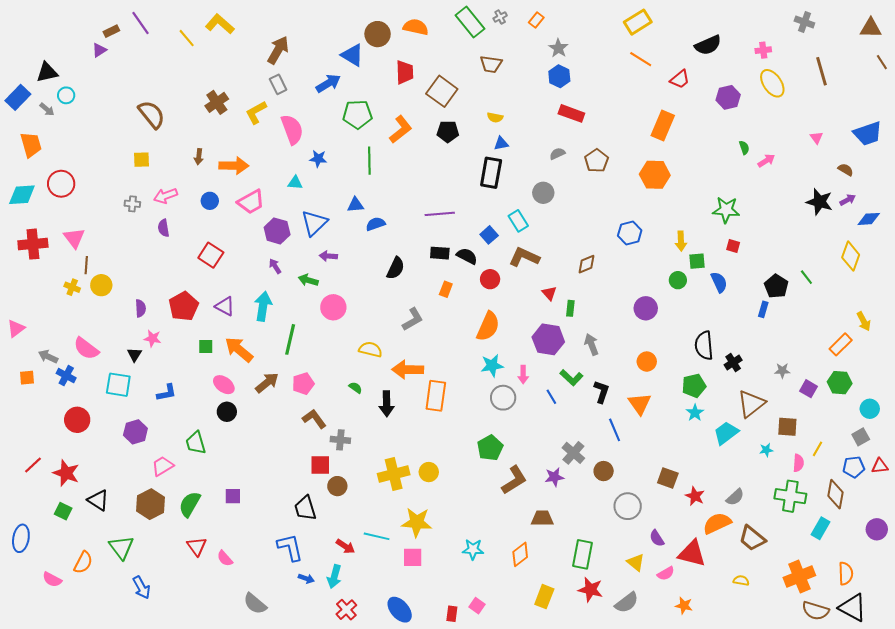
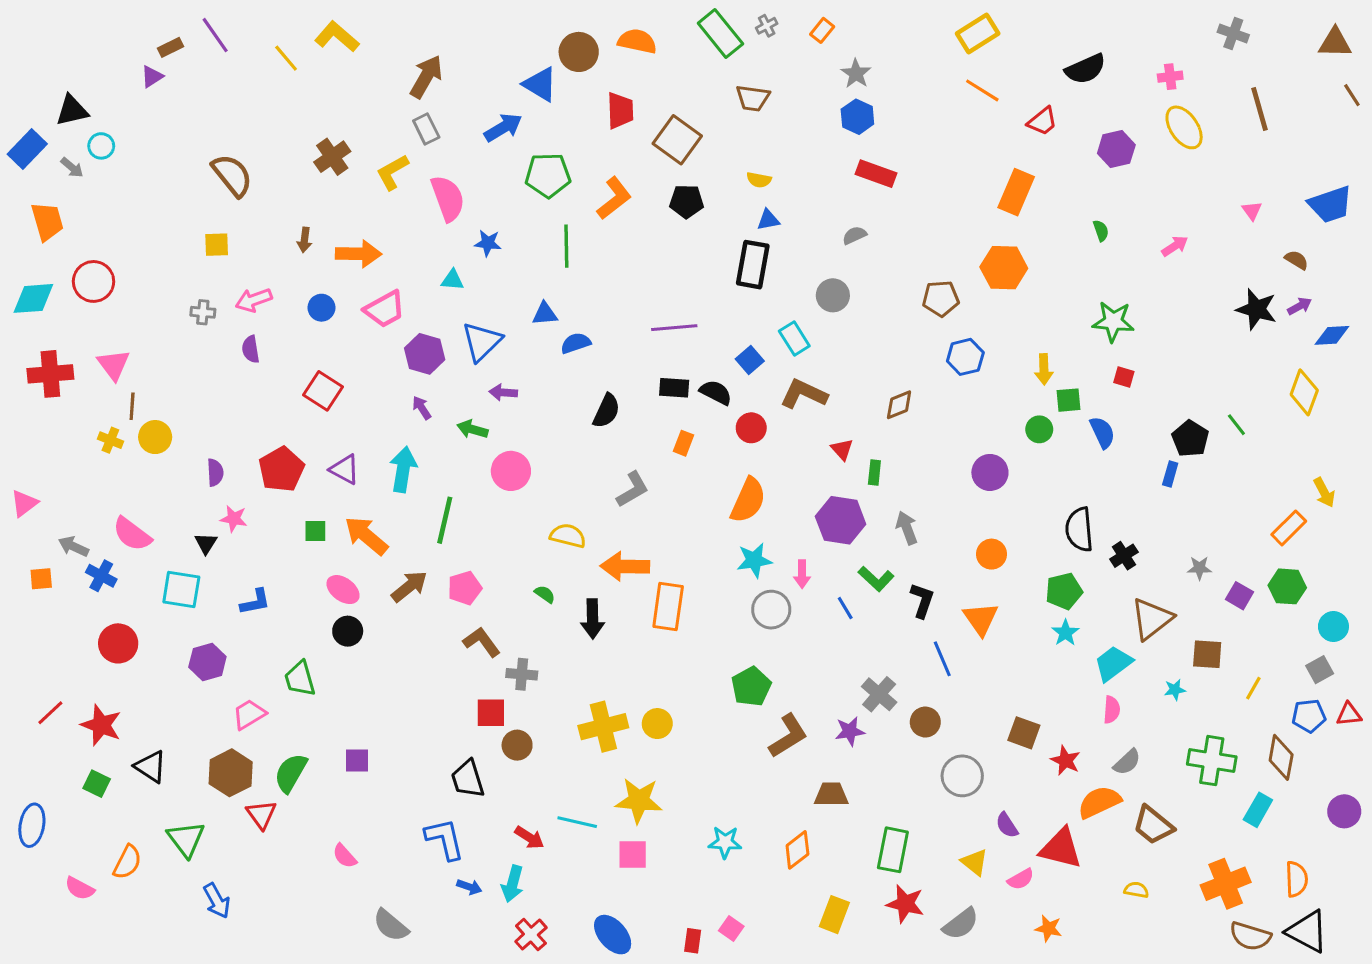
green semicircle: (744, 148) -> (1101, 231), moved
brown pentagon: (597, 161) -> (941, 298), moved, turned 30
pink semicircle: (798, 463) -> (1112, 710), moved
red triangle: (197, 546) -> (261, 814), moved

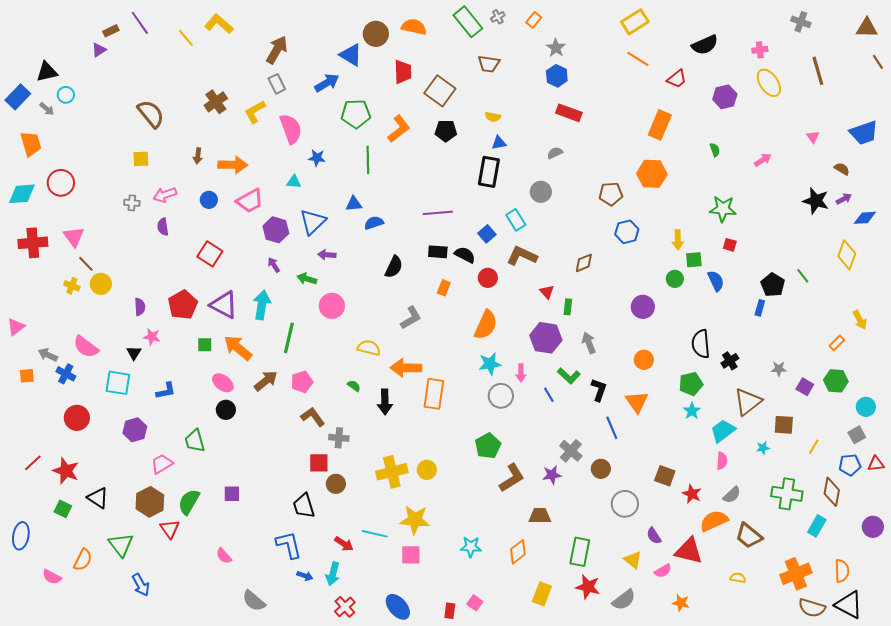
brown line: (132, 406) -> (86, 264), turned -48
purple triangle: (345, 469) -> (224, 305), size x1.4
orange rectangle: (1289, 528) -> (837, 343), size x0.7

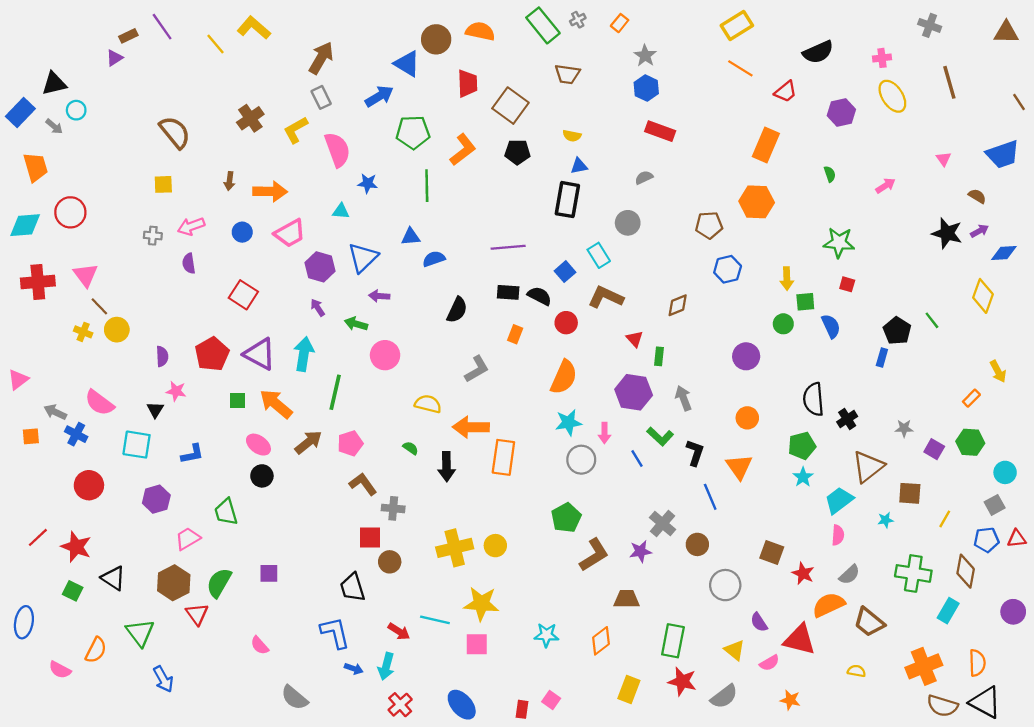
brown line: (878, 62) -> (1019, 102), moved

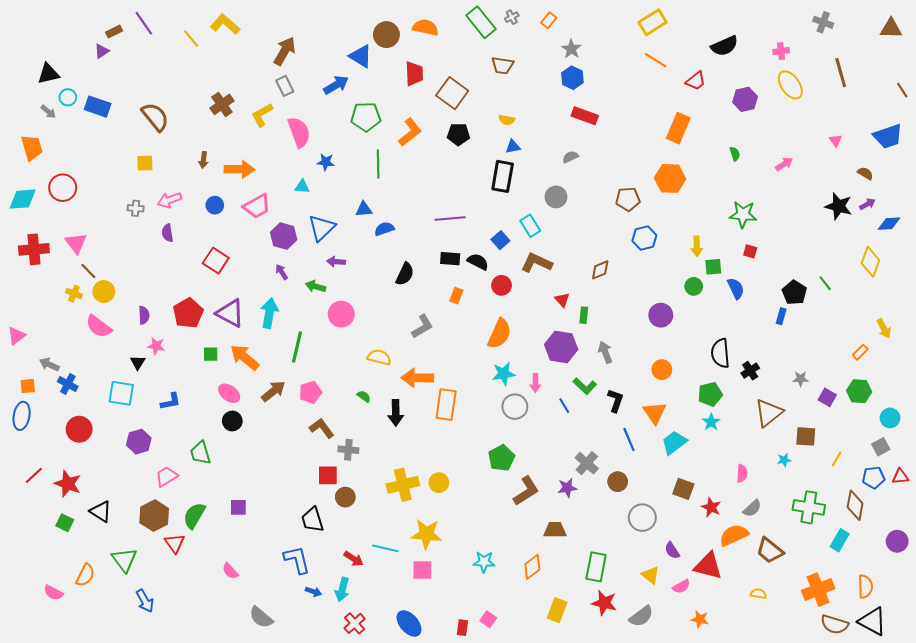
blue rectangle: (20, 112) -> (98, 107), moved, turned 65
pink semicircle: (99, 403) -> (99, 326), moved
cyan trapezoid: (839, 500) -> (674, 443), moved
blue ellipse: (24, 622) -> (22, 416), moved

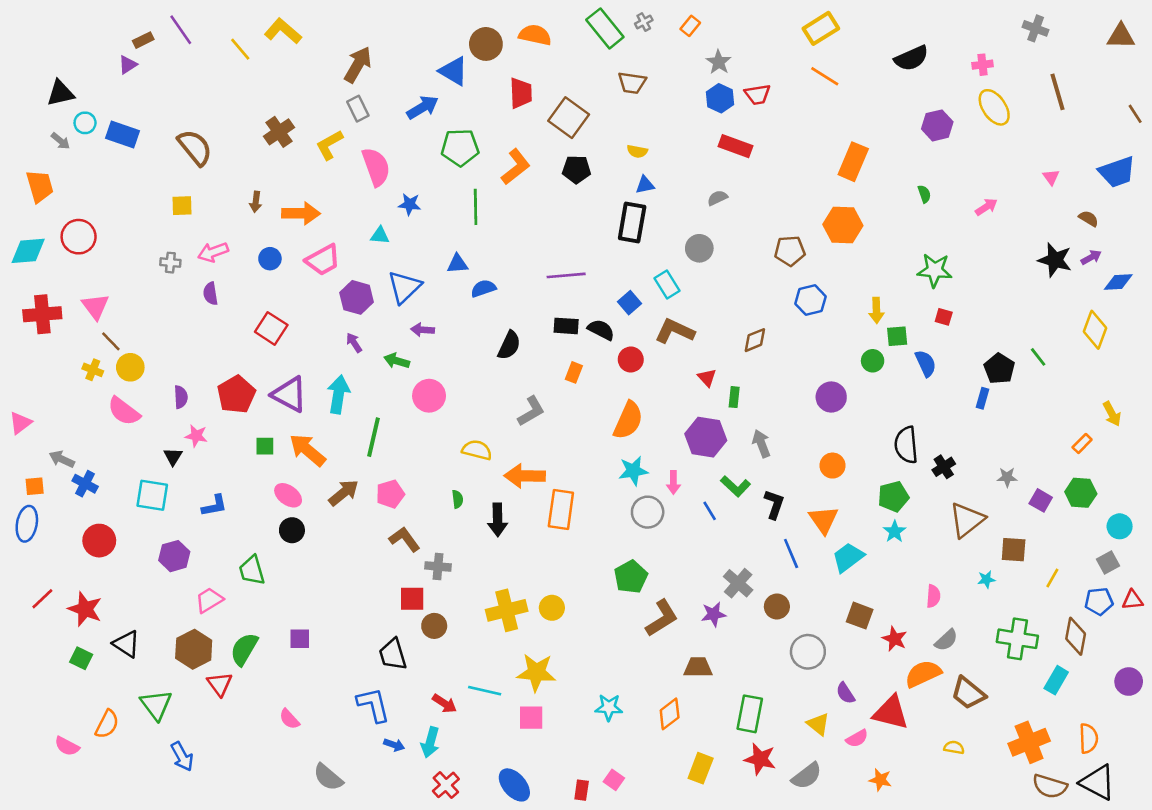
red trapezoid: (696, 81) -> (757, 94), moved, turned 30
green semicircle: (364, 396) -> (457, 499), turned 48

